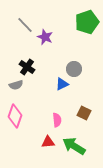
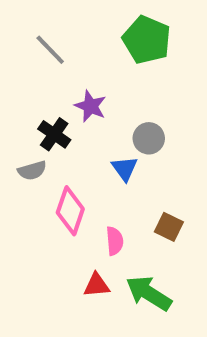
green pentagon: (87, 22) -> (147, 40), moved, turned -30
purple star: (45, 37) -> (90, 106), moved
blue triangle: (62, 84) -> (125, 168), turned -40
pink diamond: (15, 116) -> (70, 211), moved

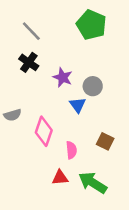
purple star: (90, 106) -> (63, 77), moved
black cross: (54, 134) -> (29, 62), moved
gray semicircle: (32, 171) -> (12, 115), moved

